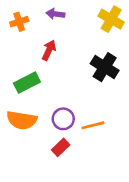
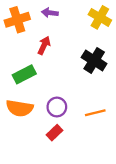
orange cross: (19, 22) -> (17, 20), size x1.5
orange line: (93, 125) -> (95, 113), moved

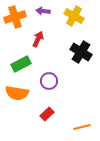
yellow cross: (100, 17) -> (74, 16), moved
purple circle: (57, 107) -> (49, 81), moved
orange line: (95, 113) -> (82, 127), moved

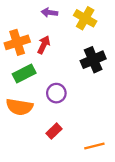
orange cross: (15, 17) -> (17, 42), moved
black cross: (81, 52) -> (93, 60), turned 35

